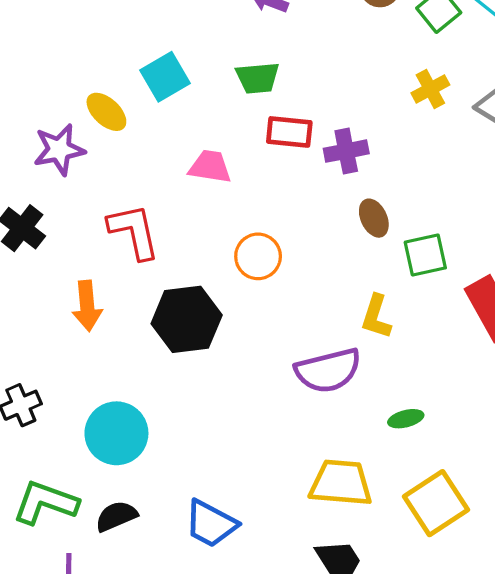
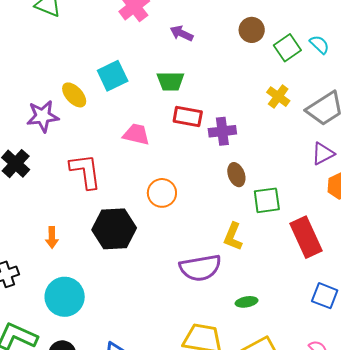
yellow cross: (430, 89) -> (278, 97), turned -30
orange arrow: (87, 306) -> (52, 237), moved, size x0.7

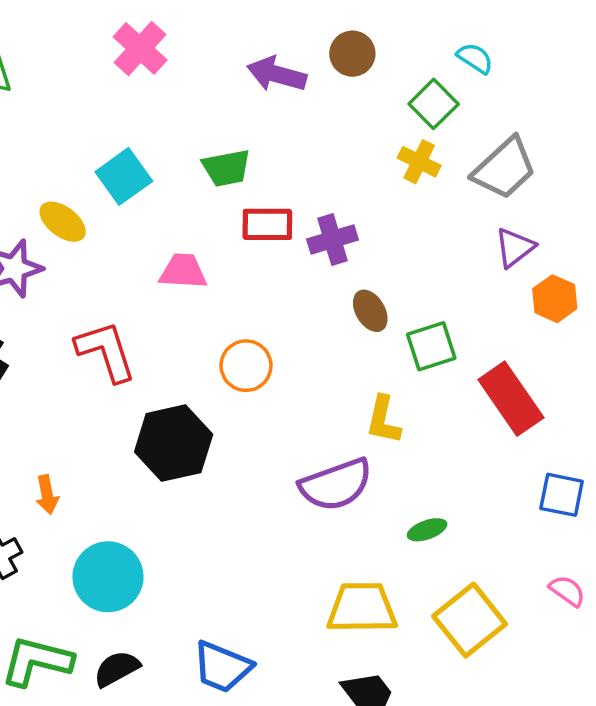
purple arrow: (182, 33) -> (277, 74), moved, size x1.4
green square: (287, 48) -> (434, 104), moved
orange arrow: (52, 237) -> (47, 495), moved

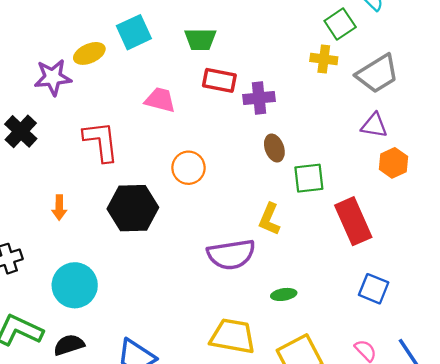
yellow cross: (419, 162) -> (324, 59), turned -30
yellow ellipse: (63, 222) -> (89, 53), turned -72
purple triangle: (515, 247) -> (374, 125), turned 36
orange arrow: (47, 495) -> (59, 208), moved

